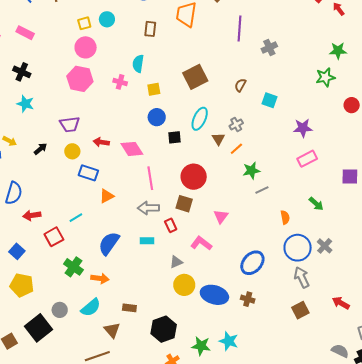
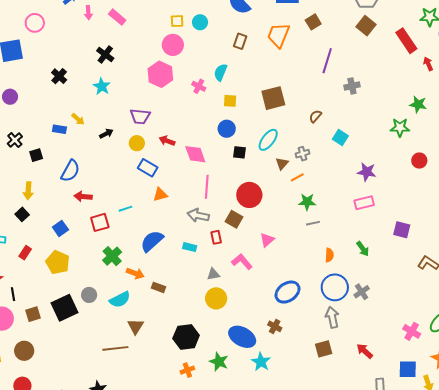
blue ellipse: (214, 295) -> (242, 337), moved
brown rectangle: (129, 308) -> (159, 287), moved
cyan star: (229, 341) -> (261, 362), moved

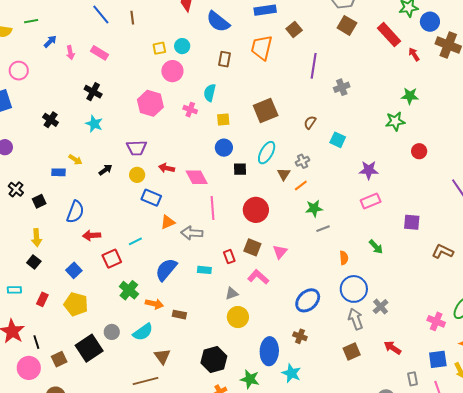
pink circle: (173, 45) -> (172, 71), moved
gray arrow: (198, 215) -> (192, 233), moved
brown square: (234, 219) -> (252, 247), moved
gray cross: (362, 292) -> (381, 307), moved
blue ellipse: (242, 337) -> (269, 351), turned 72

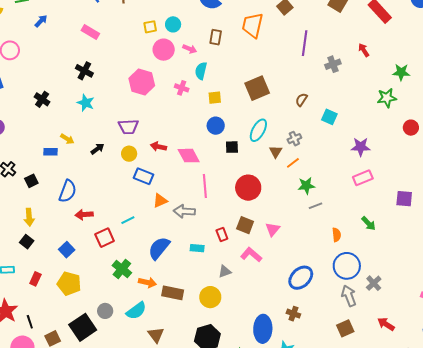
pink arrow: (70, 53) -> (190, 49), moved, turned -56
red arrow: (414, 54) -> (364, 50), moved
brown rectangle: (179, 315) -> (173, 293), size x1.5
yellow circle: (238, 317) -> (210, 297), moved

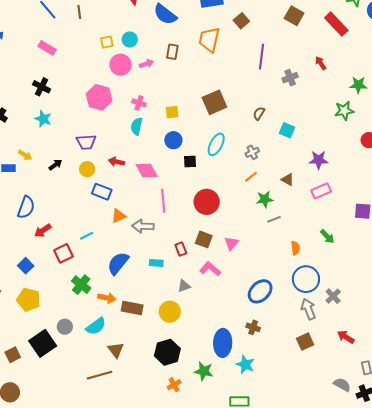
pink arrow: (190, 49) -> (147, 64), turned -40
cyan semicircle: (201, 71) -> (137, 126), moved
brown triangle: (276, 152) -> (288, 180), moved, turned -32
red arrow: (84, 215) -> (43, 231), turned -30

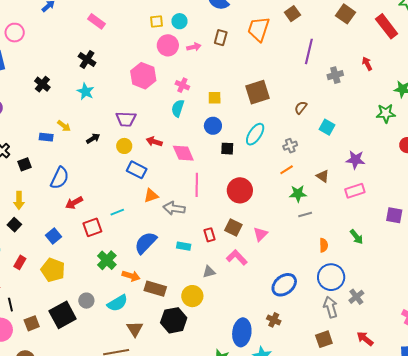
black hexagon: (167, 352) -> (174, 320), moved

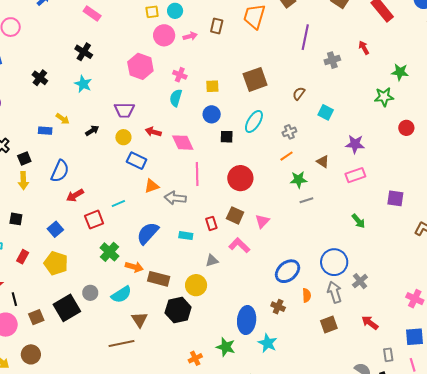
yellow arrow: (19, 200) -> (23, 181), moved
black square: (14, 225) -> (16, 219), turned -32
orange semicircle: (324, 245) -> (307, 295), moved

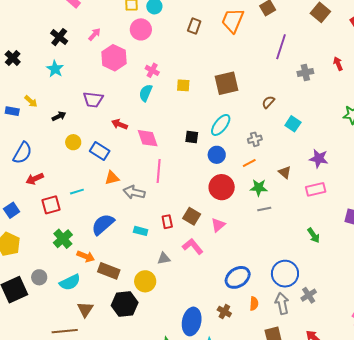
pink arrow: (190, 36) -> (94, 34), moved, turned -40
blue circle: (212, 114) -> (217, 155), moved
yellow circle: (123, 137) -> (73, 142), moved
red circle: (240, 178) -> (222, 187), moved

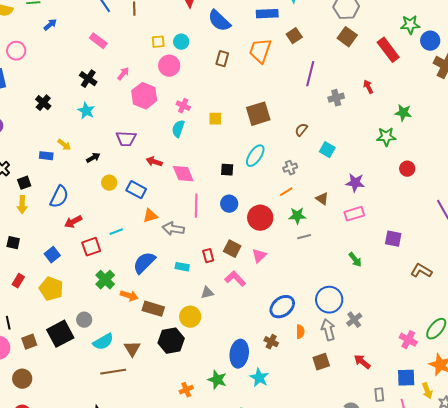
blue circle: (217, 155) -> (229, 204), moved
cyan semicircle: (70, 282) -> (103, 342), moved

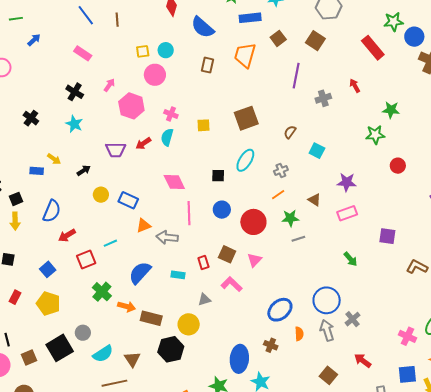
brown square: (347, 37) -> (315, 41), moved
red arrow: (154, 162) -> (143, 143), moved, turned -49
brown square: (321, 362) -> (328, 375), moved, turned -30

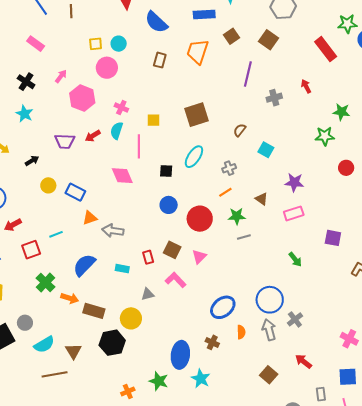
pink line: (189, 213) -> (139, 146), moved

